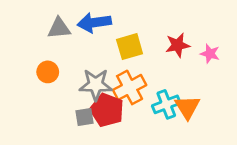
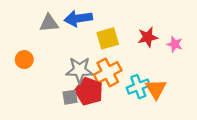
orange circle: (48, 72) -> (24, 60), moved

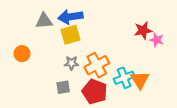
red star: (148, 37) -> (143, 30), moved
yellow square: (108, 38) -> (70, 35), moved
gray star: (80, 70) -> (71, 63), size x0.6
red pentagon: (89, 91) -> (95, 91), moved

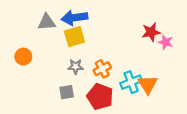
orange cross: (97, 65) -> (102, 69), size x0.7

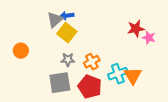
blue arrow: (74, 18) -> (67, 16), size x0.6
gray triangle: (47, 22) -> (55, 20), moved, turned -36
yellow square: (74, 37) -> (67, 33), turned -36
gray square: (67, 92) -> (60, 83), size x1.6

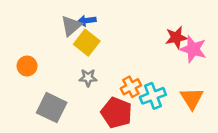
pink star: (149, 38) -> (193, 49), size x1.5
orange cross: (92, 62) -> (131, 87), moved
orange triangle: (133, 76) -> (192, 98), moved
gray square: (60, 83) -> (52, 108), moved, turned 35

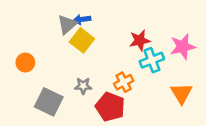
red star: (176, 37) -> (140, 40), moved
pink star: (193, 49) -> (183, 47), turned -30
gray star: (88, 78) -> (83, 86), moved
cyan cross: (153, 96) -> (152, 60), moved

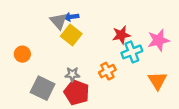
gray triangle: (67, 24) -> (58, 21), turned -30
red pentagon: (110, 107) -> (77, 92), moved

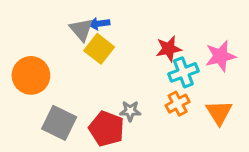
orange circle: (22, 54) -> (31, 75), size x1.6
orange cross: (107, 71) -> (178, 104), moved
gray star: (72, 74) -> (130, 111), moved

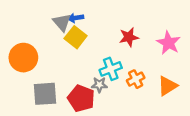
pink star: (221, 56) -> (169, 43), turned -30
cyan cross: (183, 72) -> (111, 69), moved
orange triangle: (219, 112) -> (167, 86), turned 30
gray square: (59, 123) -> (45, 94), turned -30

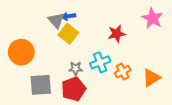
pink star: (169, 43) -> (152, 18), moved
gray star: (99, 85) -> (76, 68), moved
red pentagon: (81, 98) -> (74, 89), turned 30

